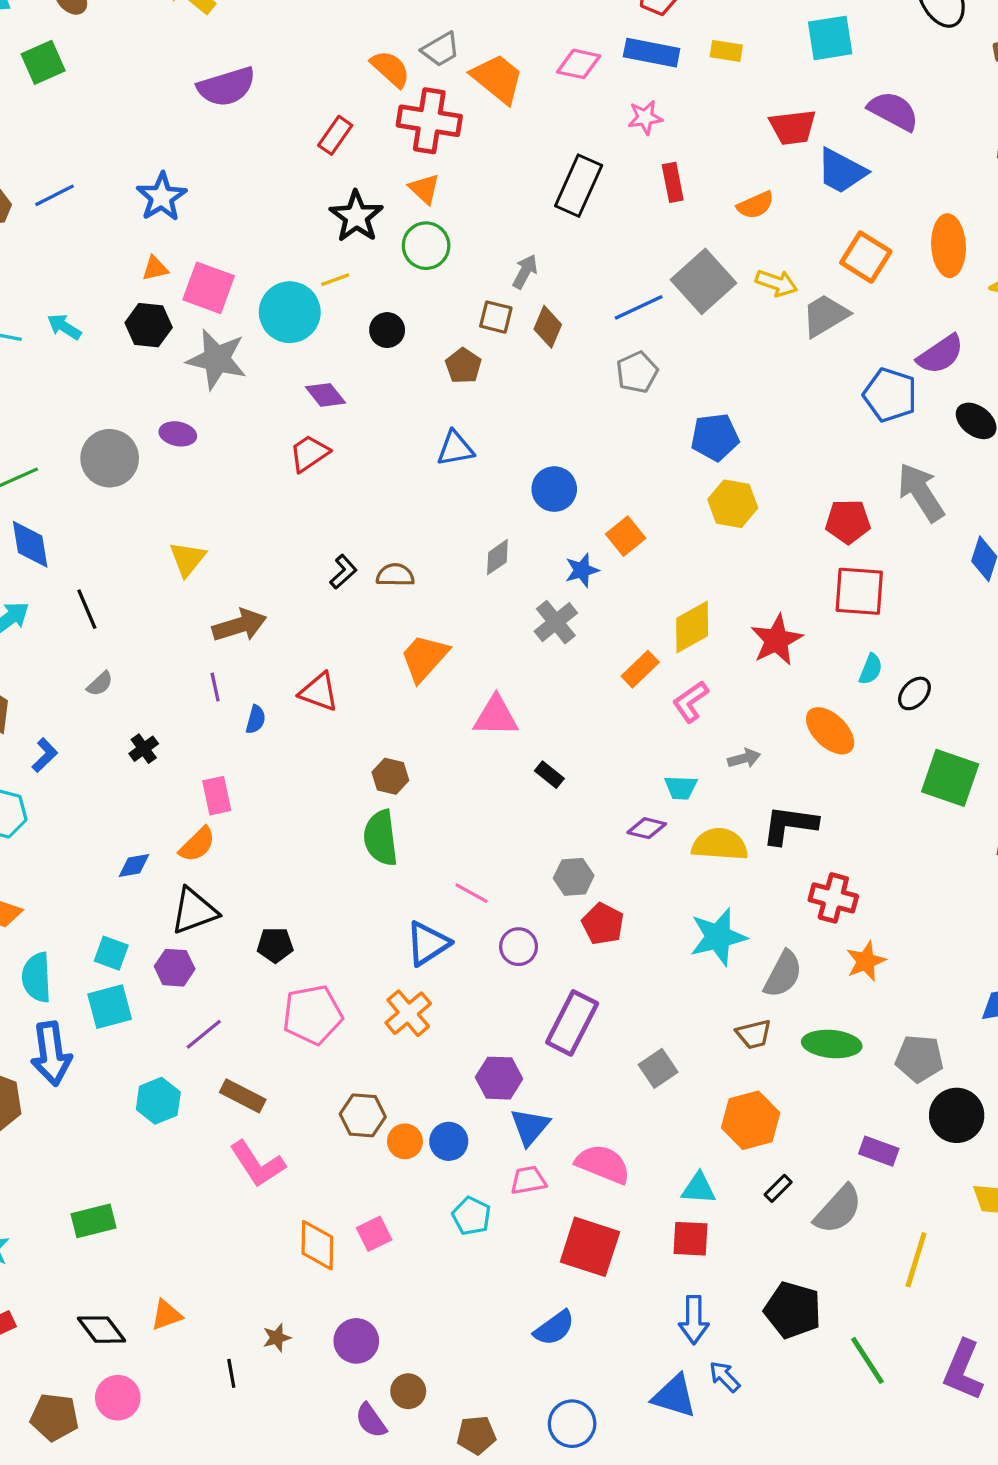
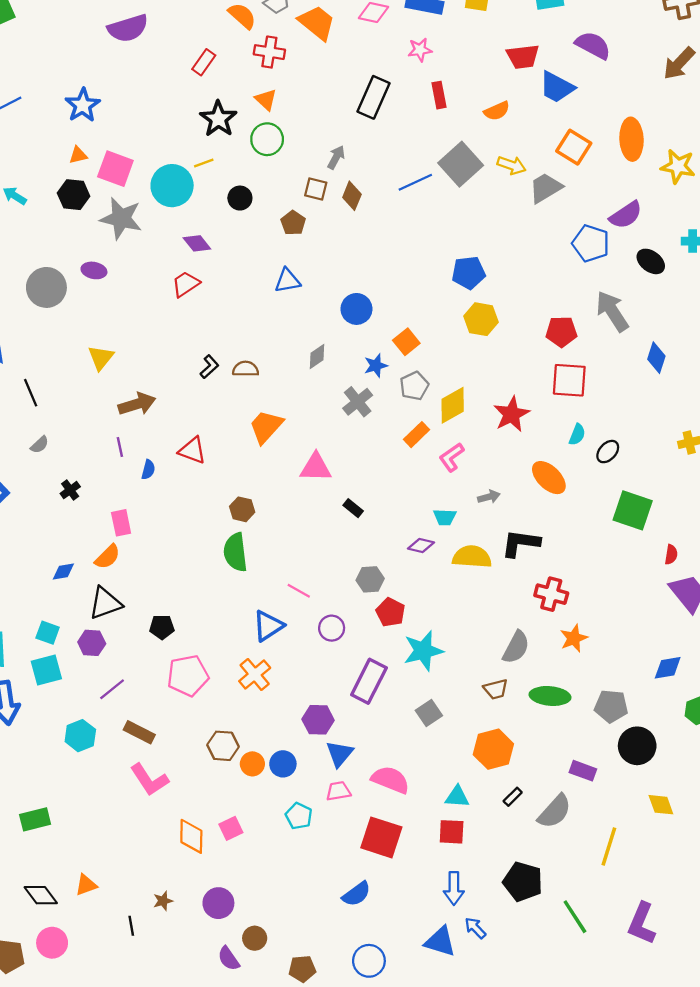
red cross: (429, 121) -> (269, 52), size x0.7
gray pentagon: (637, 372) -> (414, 386), moved
cyan star: (718, 937) -> (423, 651), moved

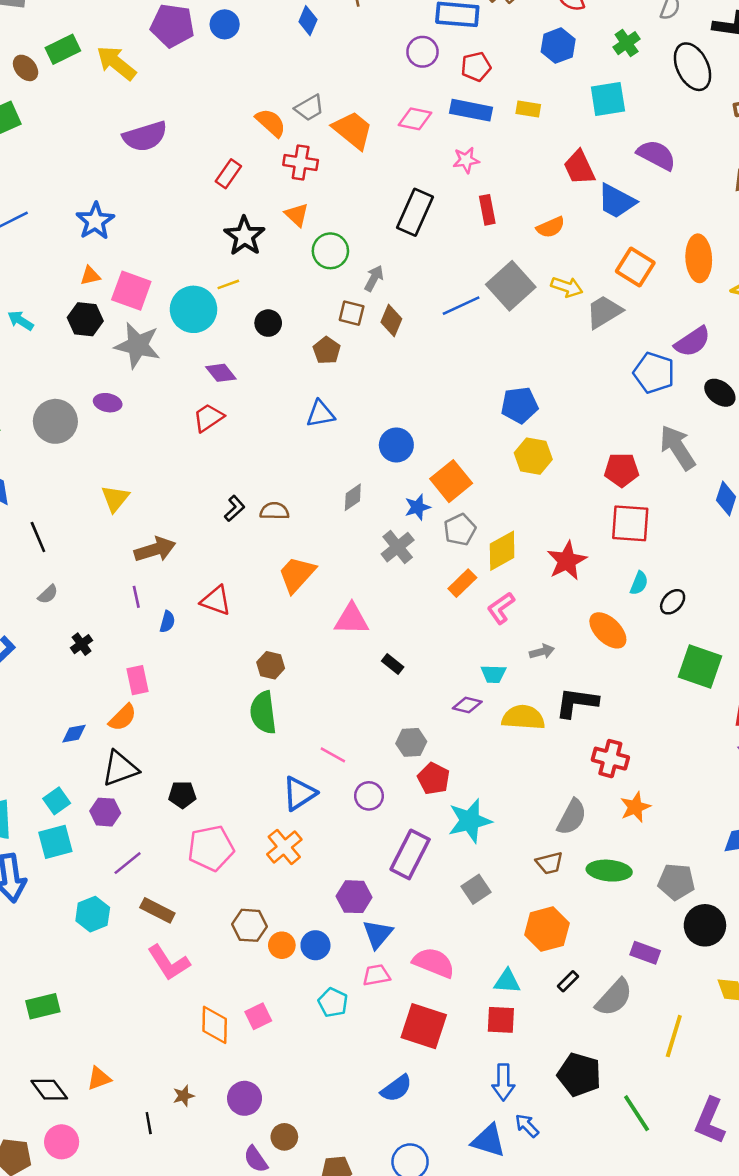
red trapezoid: (523, 57) -> (579, 167), turned 72
green circle: (267, 139) -> (330, 251), moved
orange square: (406, 342) -> (451, 481), size x1.4
cyan square: (48, 633) -> (57, 801), turned 35

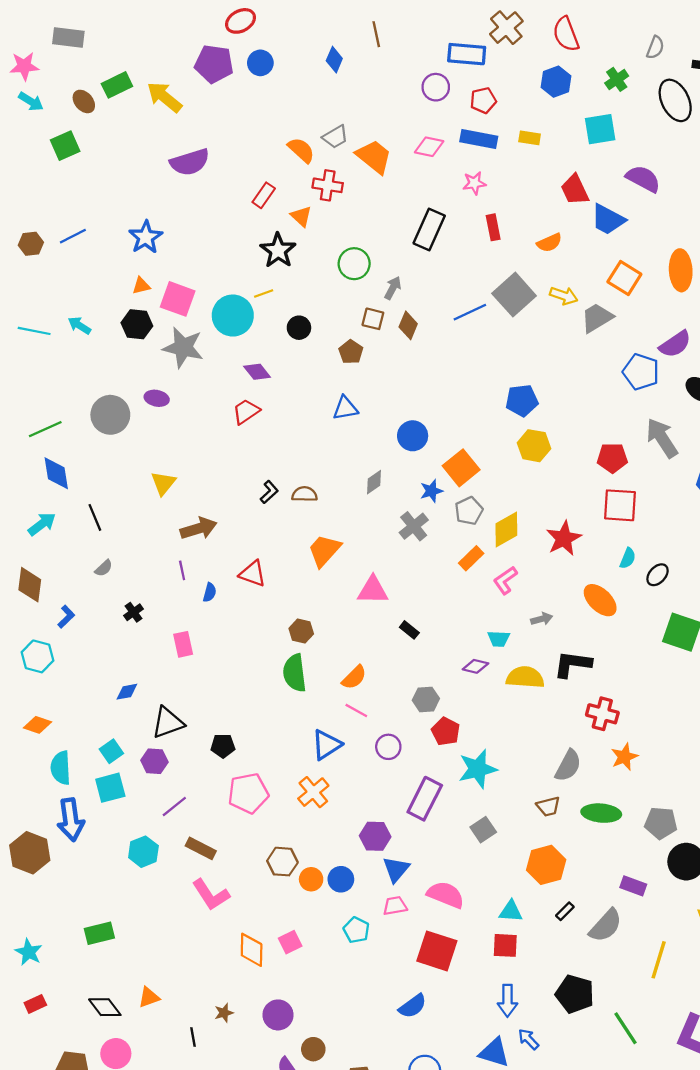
orange triangle: (297, 215) -> (301, 216), moved
orange semicircle: (123, 718) -> (354, 677), moved

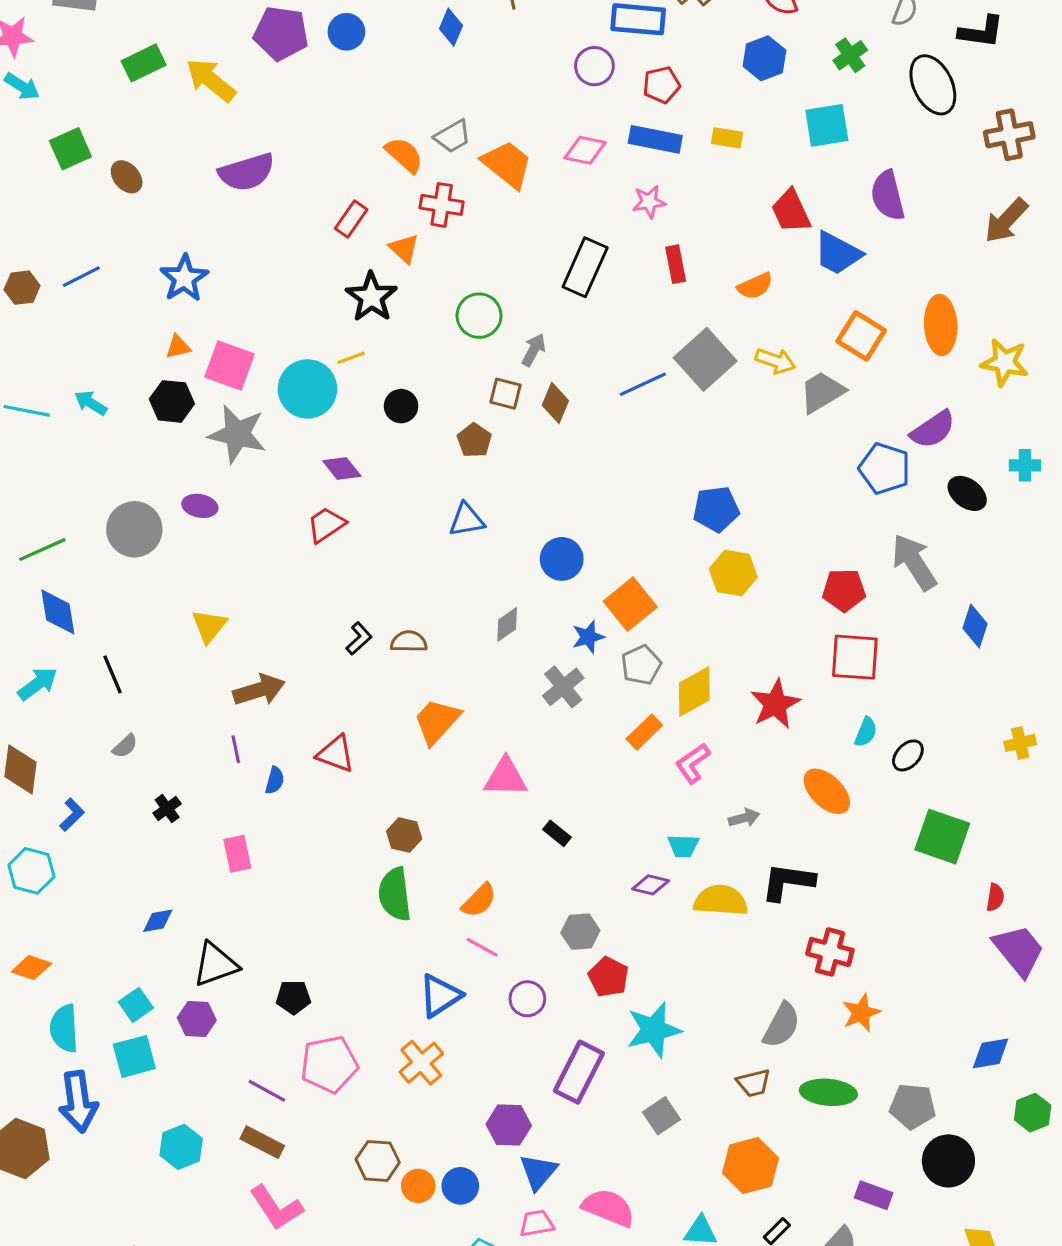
brown ellipse: (84, 101) -> (127, 177), moved
purple semicircle: (643, 179) -> (888, 196), turned -132
purple line: (174, 806) -> (267, 1091), moved, turned 68

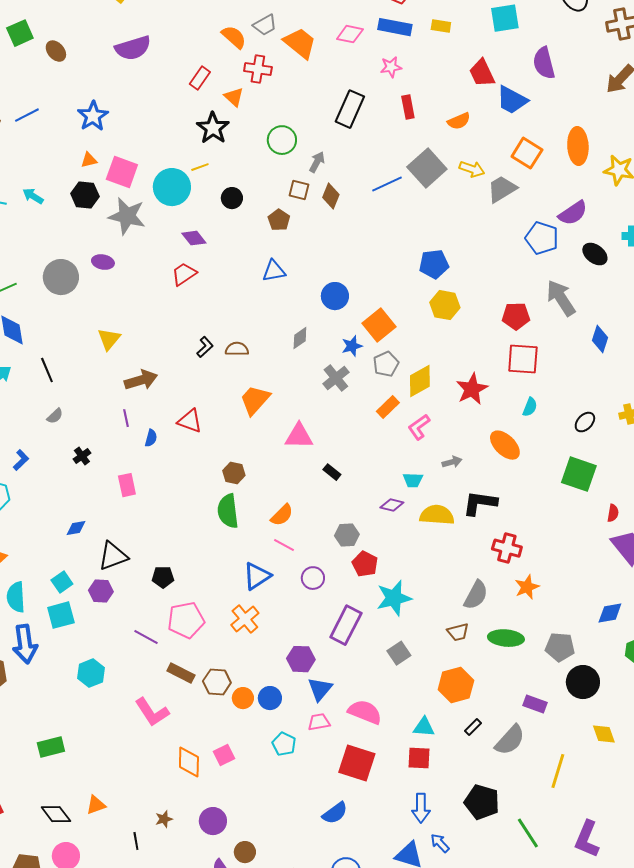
black ellipse: (908, 755) -> (585, 422), moved
brown rectangle: (262, 1142) -> (181, 673), moved

